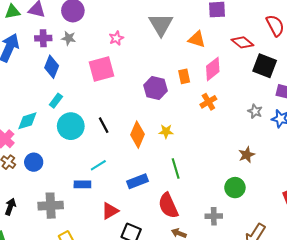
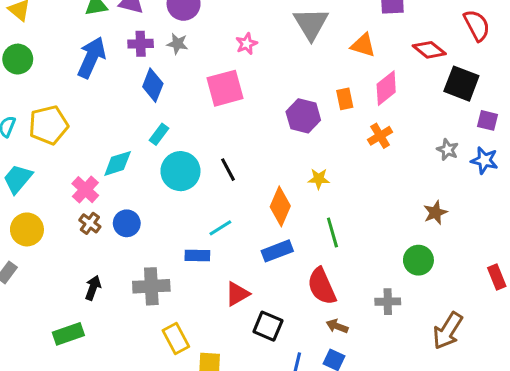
orange diamond: (137, 135) -> (280, 206), moved

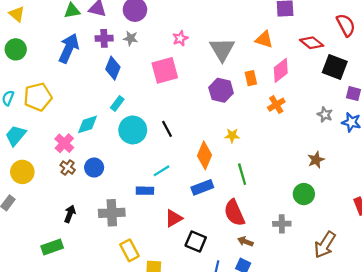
gray triangle: (311, 24) -> (222, 49), moved

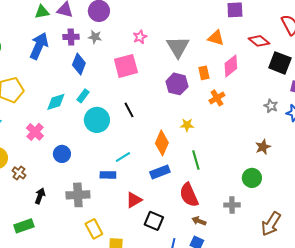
orange cross: (276, 105) -> (217, 98), moved
cyan diamond: (87, 124) -> (56, 102), moved
black line: (167, 129) -> (129, 110), moved
brown cross: (68, 168) -> (19, 173), moved

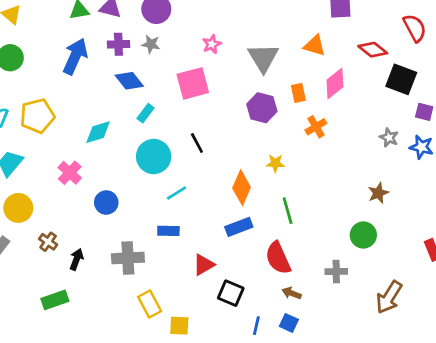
blue diamond: (79, 64) -> (129, 81), turned -60
cyan rectangle: (83, 96) -> (145, 113), moved
cyan line: (123, 157) -> (177, 193), moved
brown cross: (19, 173) -> (48, 242), moved

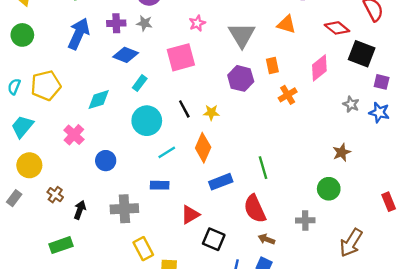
blue diamond: (129, 81) -> (126, 55), turned -30
pink diamond: (335, 83) -> (319, 68), moved
yellow star: (275, 163) -> (211, 112), moved
orange diamond: (242, 188) -> (203, 148), moved

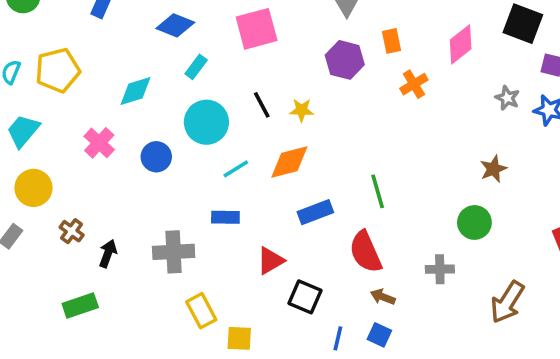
orange diamond: (203, 148) -> (289, 162), turned 52
blue circle: (106, 161) -> (156, 157), moved

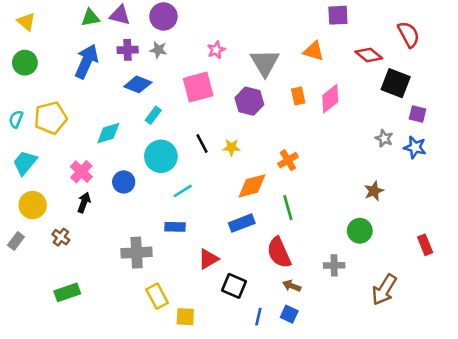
pink diamond: (461, 44) -> (330, 99), moved
purple hexagon: (345, 60) -> (249, 101), moved
orange cross: (414, 84) -> (288, 160), moved
orange diamond: (289, 162) -> (252, 186), moved
black arrow: (108, 254) -> (84, 202), moved

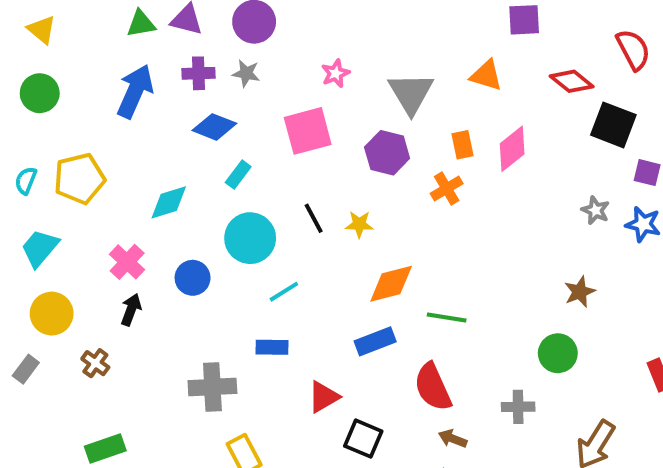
orange cross: (288, 160) -> (447, 188), moved
green line: (288, 208) -> (447, 318), turned -65

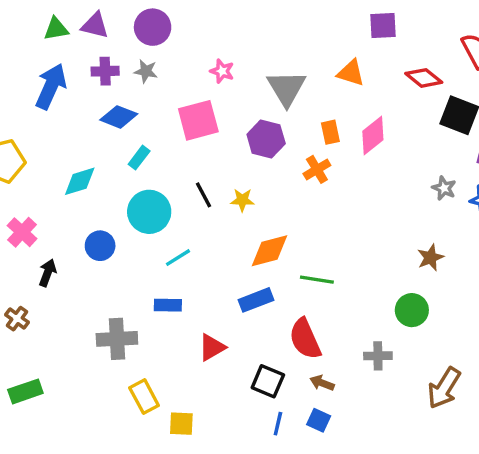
pink star: (335, 73) -> (222, 71), turned -30
pink cross: (127, 262) -> (22, 232), moved
black square: (363, 439) -> (268, 381), moved

